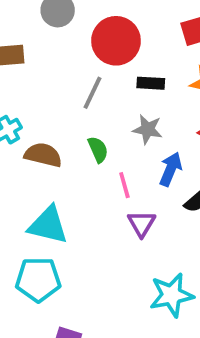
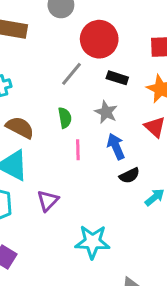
brown semicircle: (43, 155) -> (20, 127), moved
blue arrow: (171, 169) -> (116, 146), turned -60
purple triangle: (142, 224) -> (48, 201), moved

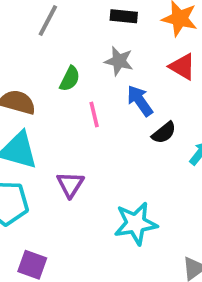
gray line: (71, 74) -> (48, 21), moved
green semicircle: (65, 118) -> (70, 79), turned 48

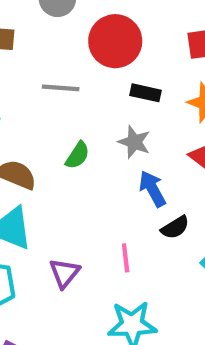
gray line: (48, 21) -> (61, 88), turned 60
pink line: (94, 114) -> (126, 258), moved

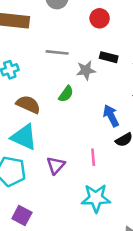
red circle: (115, 41) -> (100, 18), moved, size x0.6
gray star: (134, 142) -> (86, 70), moved, turned -30

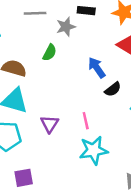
pink line: (93, 157) -> (86, 121), moved
purple square: (22, 216) -> (24, 178), turned -30

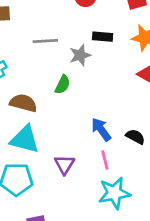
blue arrow: (97, 68) -> (101, 129), moved
black semicircle: (113, 89) -> (135, 137), moved, turned -112

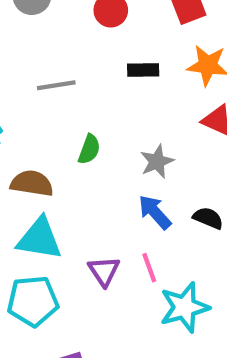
gray star: (80, 55) -> (157, 162), moved
pink line: (105, 160) -> (149, 268), moved

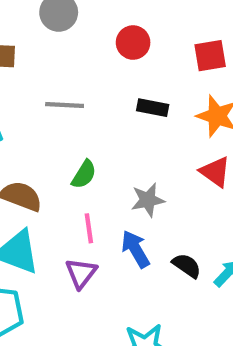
pink line: (149, 268) -> (89, 228), moved
purple triangle: (104, 271) -> (81, 273), moved

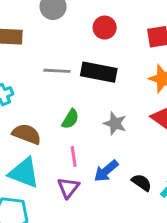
black rectangle: (153, 108) -> (99, 72), moved, size x1.6
gray star: (148, 200) -> (115, 123), moved, turned 30
blue arrow: (136, 249) -> (106, 171), turned -100

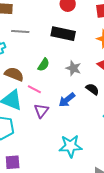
gray line: (57, 71) -> (20, 31), moved
pink line: (74, 156) -> (34, 89), moved, turned -56
black semicircle: (142, 183) -> (92, 89), moved

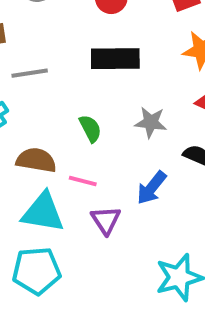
green semicircle: (44, 65) -> (90, 128), turned -48

